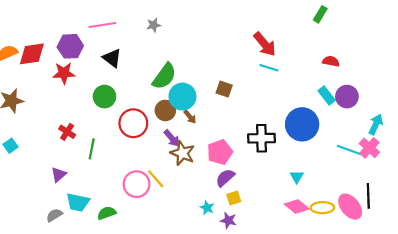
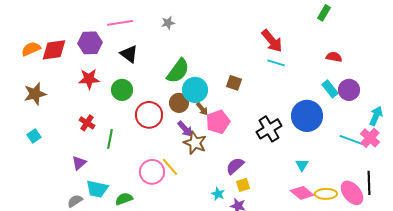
red star: (64, 73) -> (89, 79), moved
black cross: (262, 138) -> (269, 129), turned -30
pink pentagon: (220, 152) -> (218, 122), moved

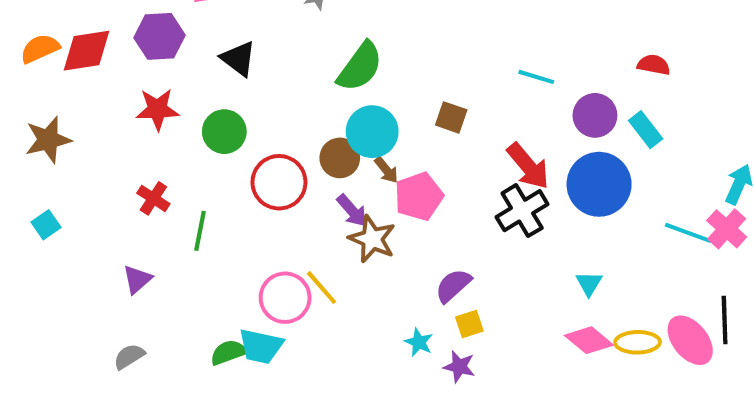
red arrow: (272, 41) -> (528, 166), moved
green semicircle: (178, 71) -> (360, 67), moved
purple circle: (349, 90) -> (595, 115), moved
cyan trapezoid: (97, 189) -> (261, 346), moved

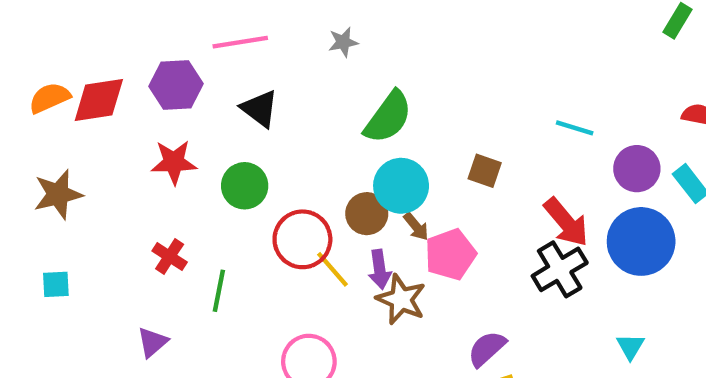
purple arrow: (352, 211) -> (380, 269), turned 33
cyan square: (46, 225) -> (56, 284), turned 32
yellow line: (322, 288) -> (332, 269), moved

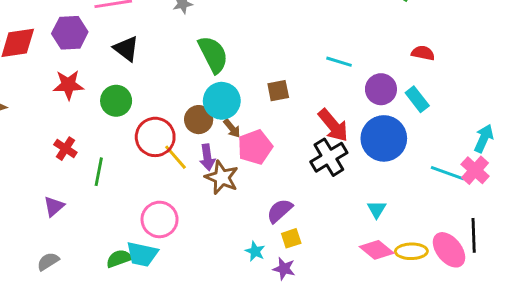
green semicircle: (388, 117) -> (213, 54), turned -63
brown square: (485, 171) -> (278, 91), turned -30

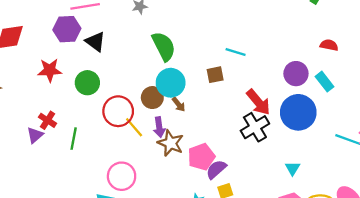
purple hexagon: (70, 33) -> (67, 29), moved
cyan line: (339, 62) -> (236, 52), moved
pink pentagon: (255, 147) -> (201, 157), moved
purple triangle: (54, 206) -> (35, 135), moved

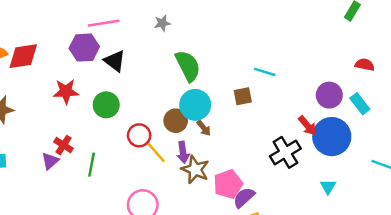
red arrow: (258, 102) -> (307, 126), moved, size x0.7
red circle: (118, 111) -> (139, 135), size x0.7
cyan triangle: (293, 168) -> (328, 187), moved

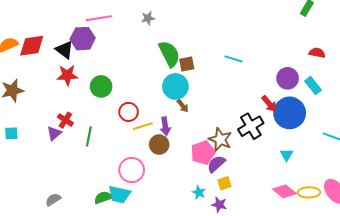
black triangle: (115, 61) -> (64, 50), moved
brown square: (243, 96) -> (187, 64), moved
brown circle: (176, 121) -> (159, 145), moved
yellow line: (156, 152) -> (143, 126), turned -66
brown star: (195, 169) -> (220, 139), moved

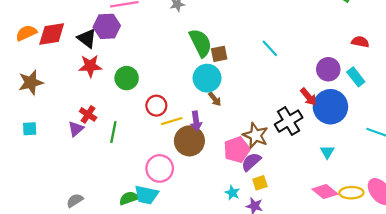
cyan line: (234, 59) -> (270, 48), turned 30
brown circle: (159, 145) -> (189, 141), size x1.4

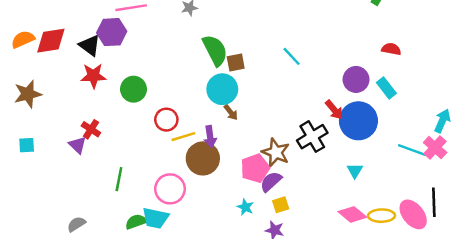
purple triangle: (76, 129) -> (78, 145), turned -35
green line: (113, 132) -> (119, 179), moved
cyan star: (232, 193) -> (245, 207), moved

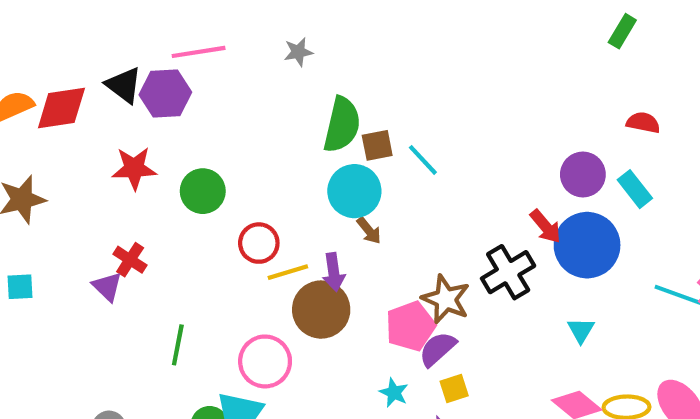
black triangle: (90, 45) -> (124, 85), moved
green semicircle: (215, 50) -> (342, 125), turned 40
cyan line: (292, 56) -> (423, 160), moved

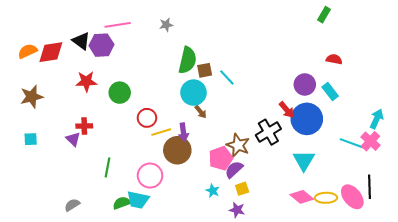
red cross: (130, 260) -> (84, 126), turned -35
cyan triangle: (581, 330) -> (304, 160), size x1.6

